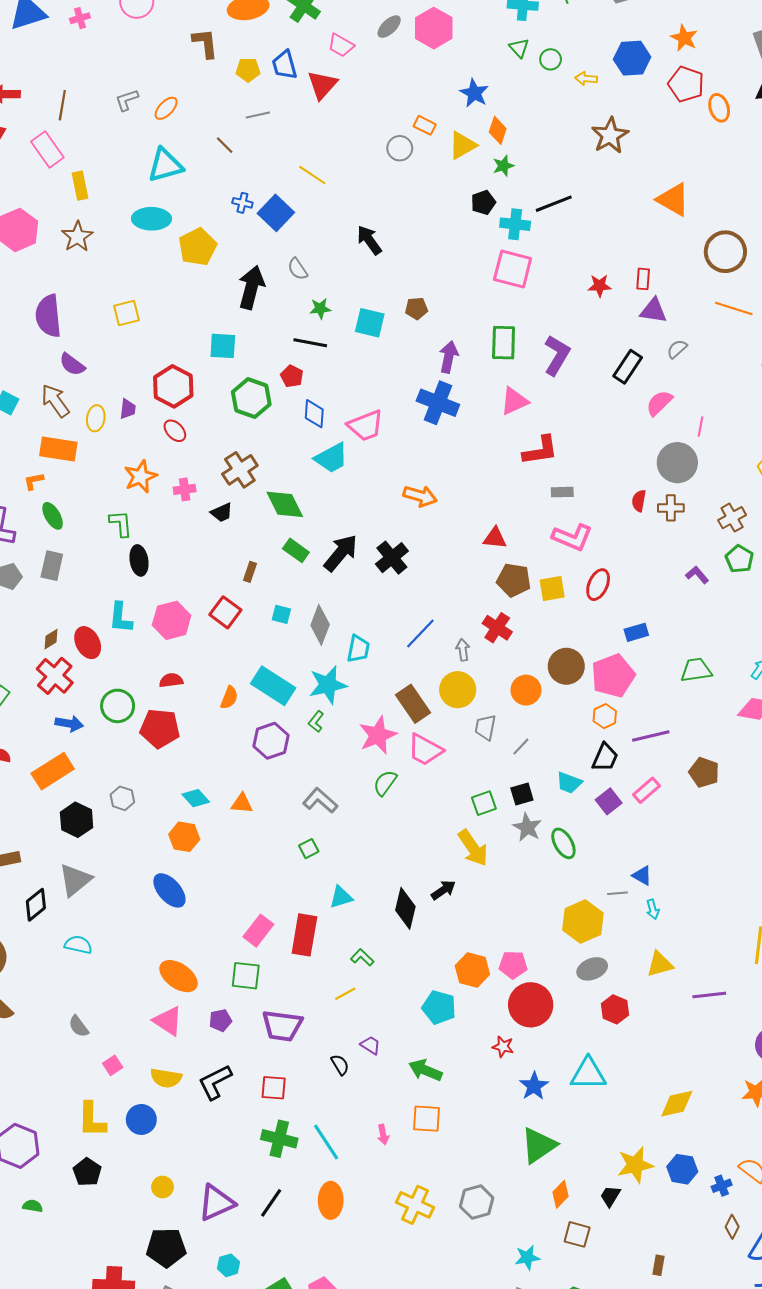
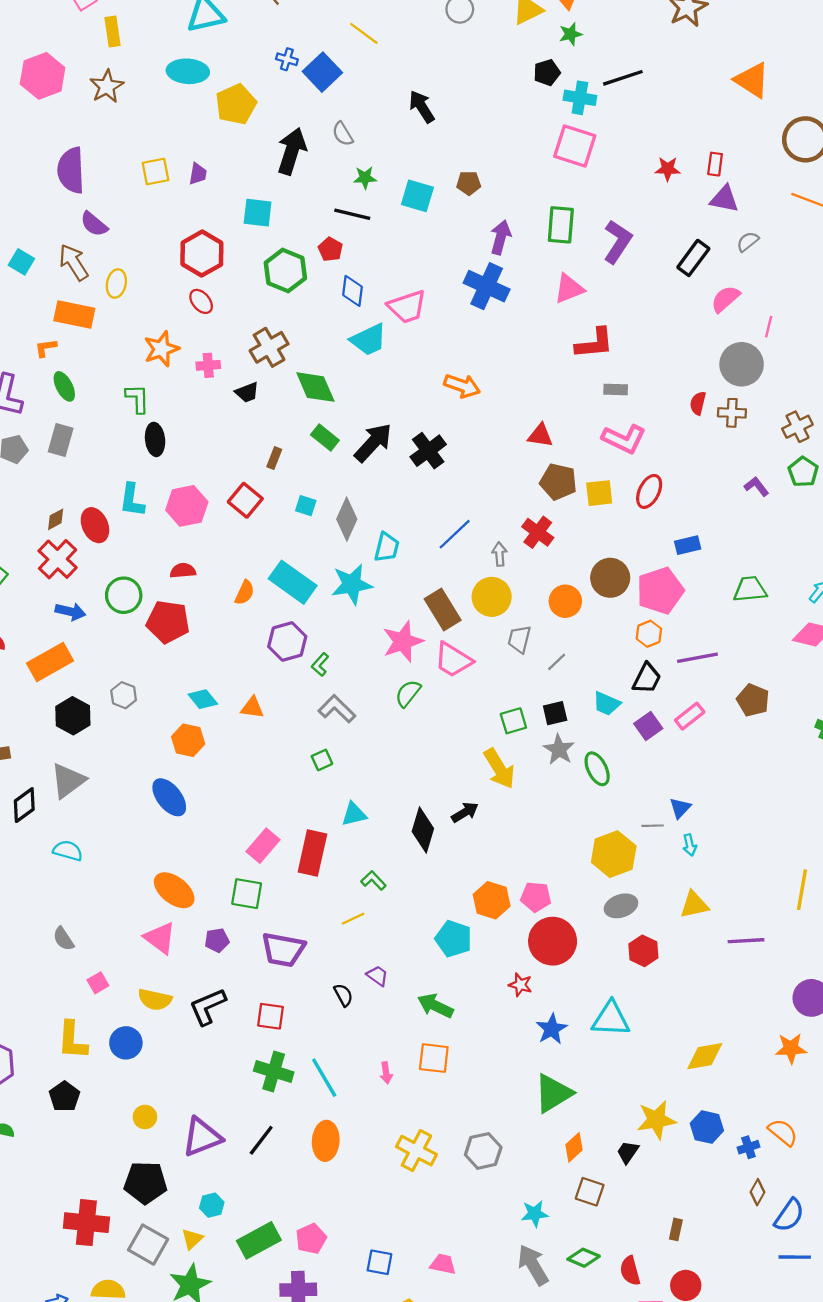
purple trapezoid: (128, 409) -> (198, 174), moved
green L-shape: (316, 721) -> (320, 665), moved
blue triangle: (642, 876) -> (680, 808), turned 40

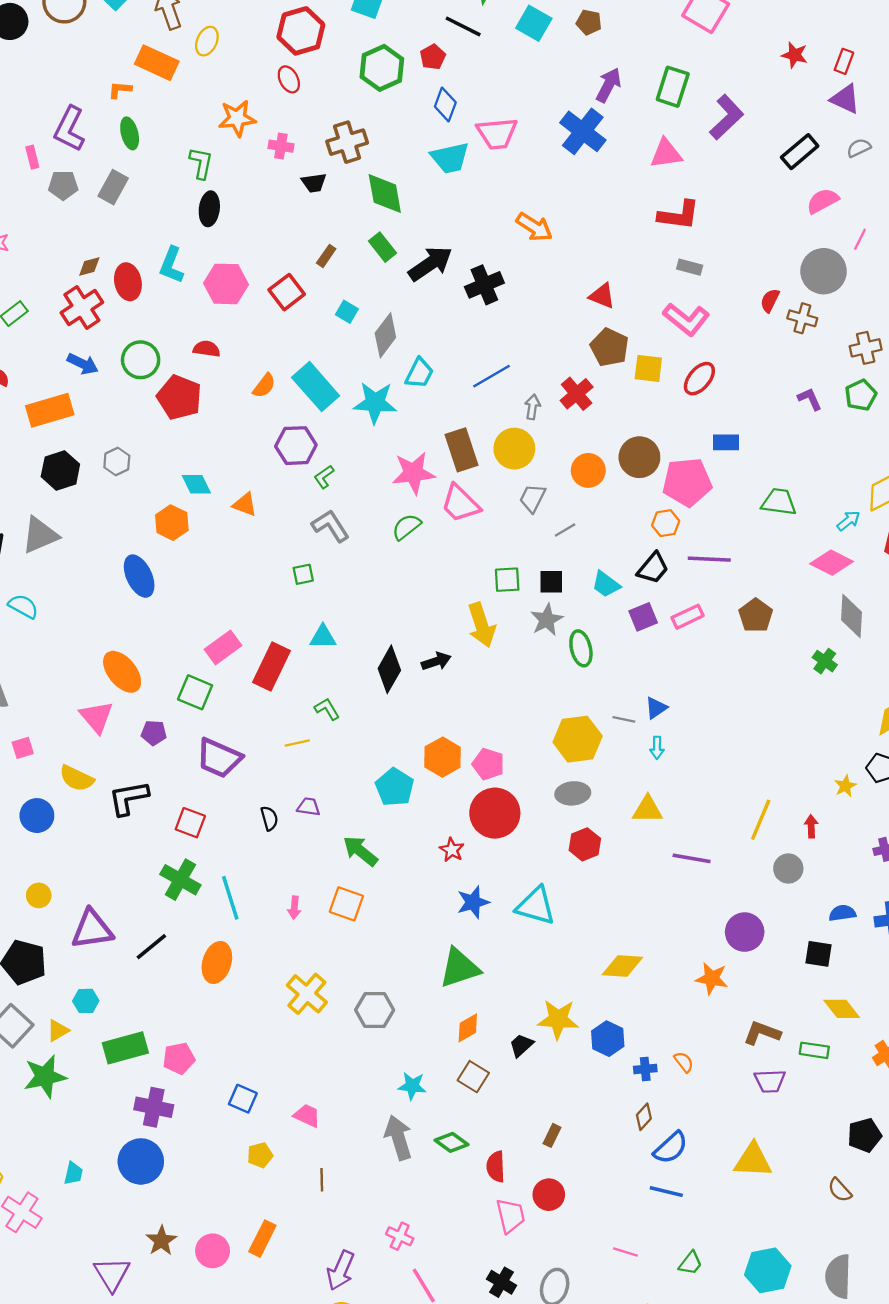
purple trapezoid: (377, 976) -> (309, 807), turned -40
orange semicircle: (783, 1132) -> (684, 1062), size x0.7

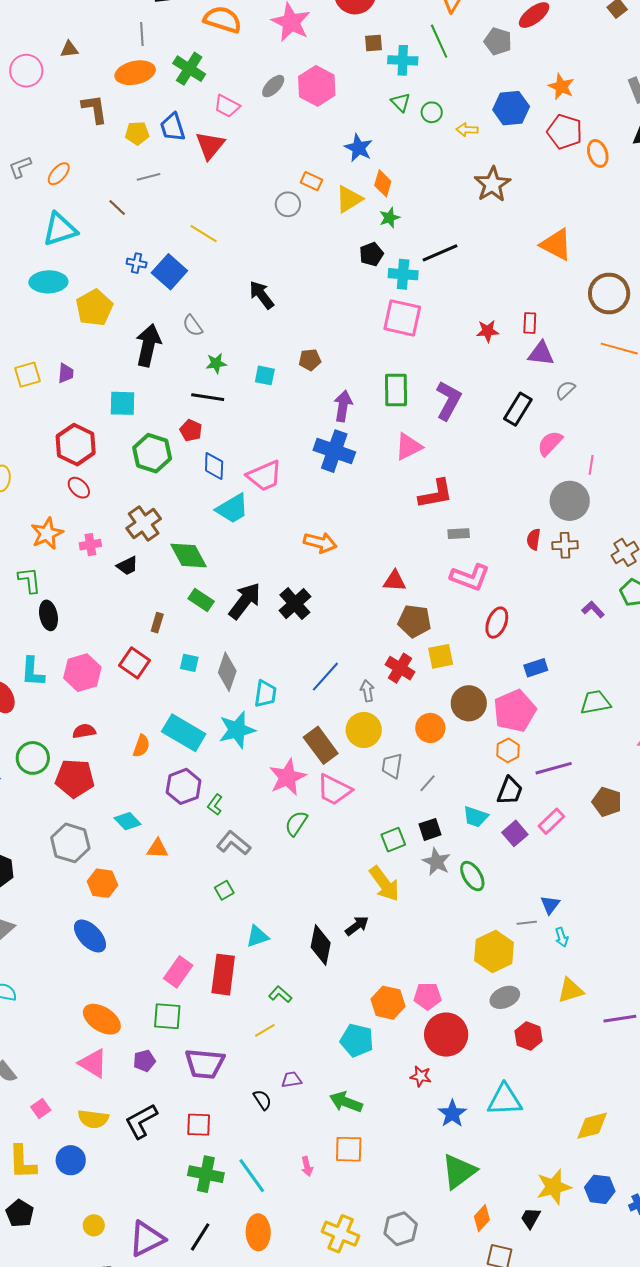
cyan square: (534, 23) -> (265, 375), size x0.7
yellow square: (648, 368) -> (441, 656), moved
gray hexagon: (117, 461) -> (70, 843), moved, size x1.6
cyan diamond: (196, 484) -> (128, 821), moved

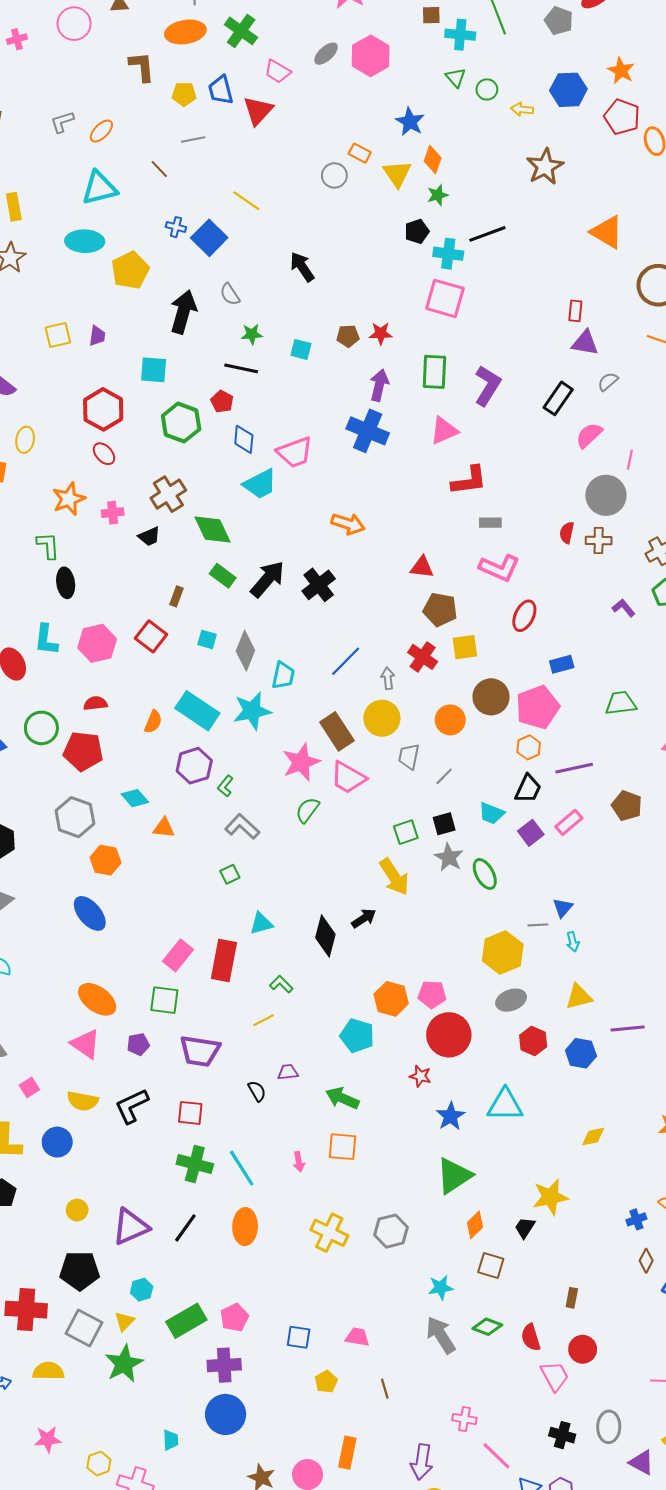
yellow triangle: (349, 199) -> (397, 174), turned -36
red star: (488, 331) -> (381, 333), moved
yellow diamond: (592, 1126) -> (593, 1137), size x0.7
blue hexagon: (600, 1189) -> (581, 1053), moved

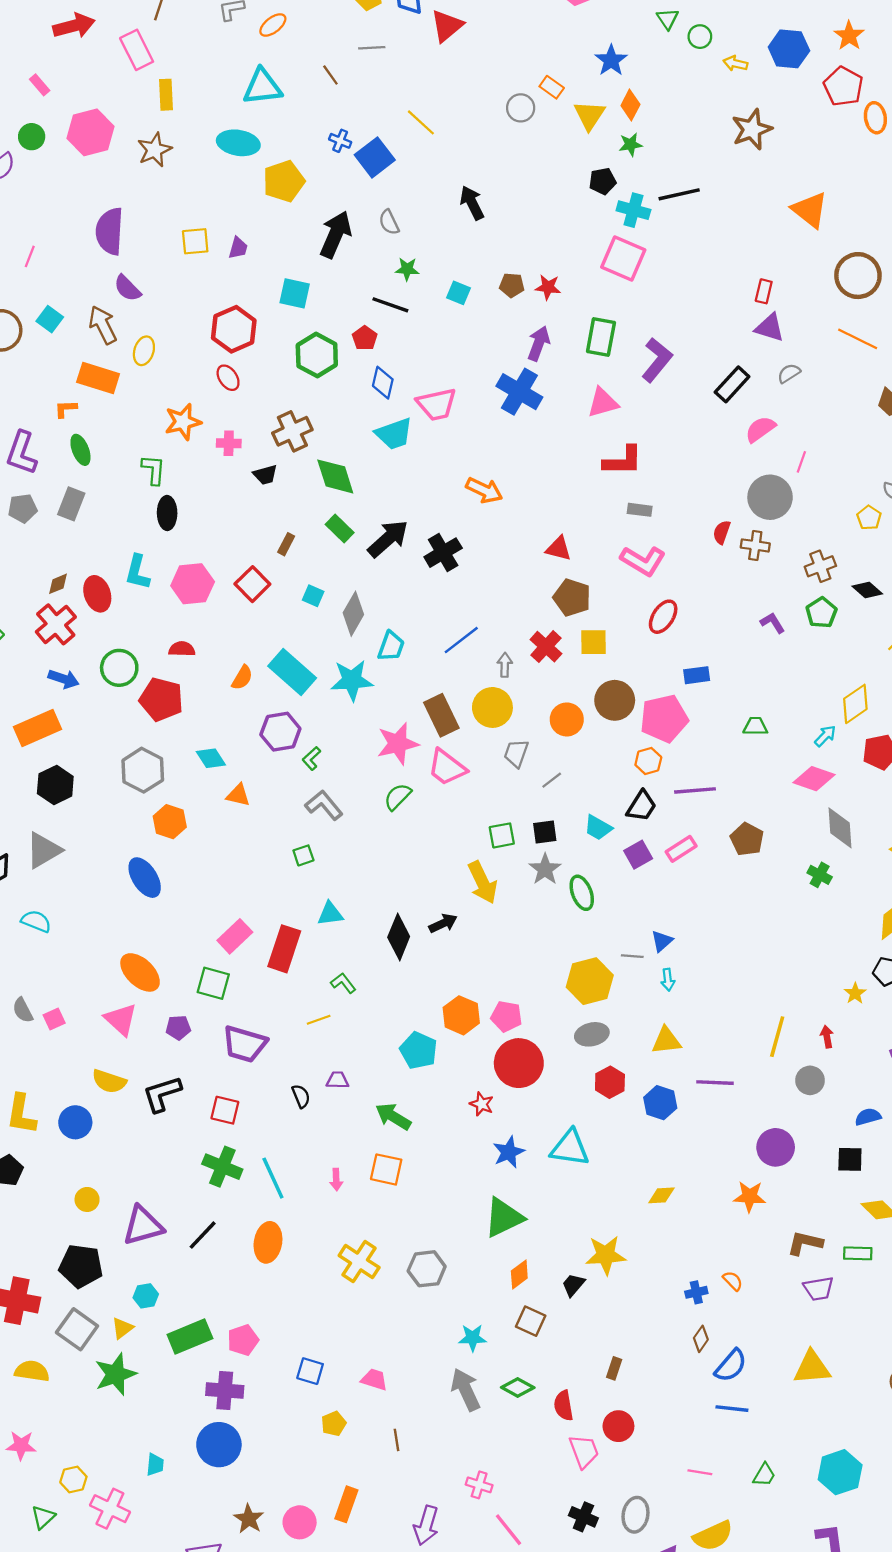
green trapezoid: (621, 703) -> (755, 726), size x0.7
pink square: (29, 1087) -> (54, 1019), moved

